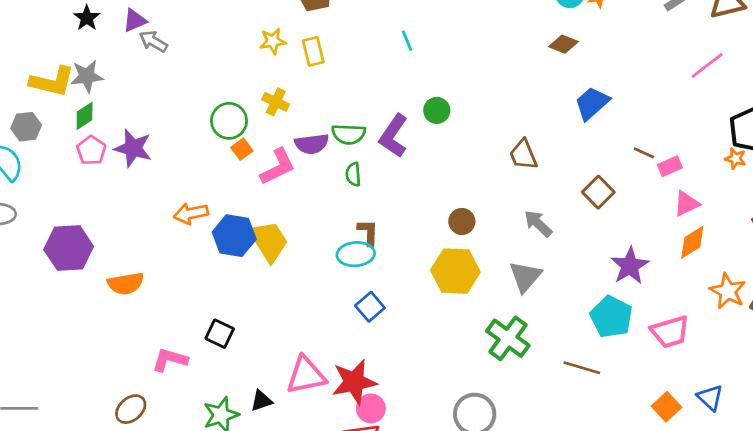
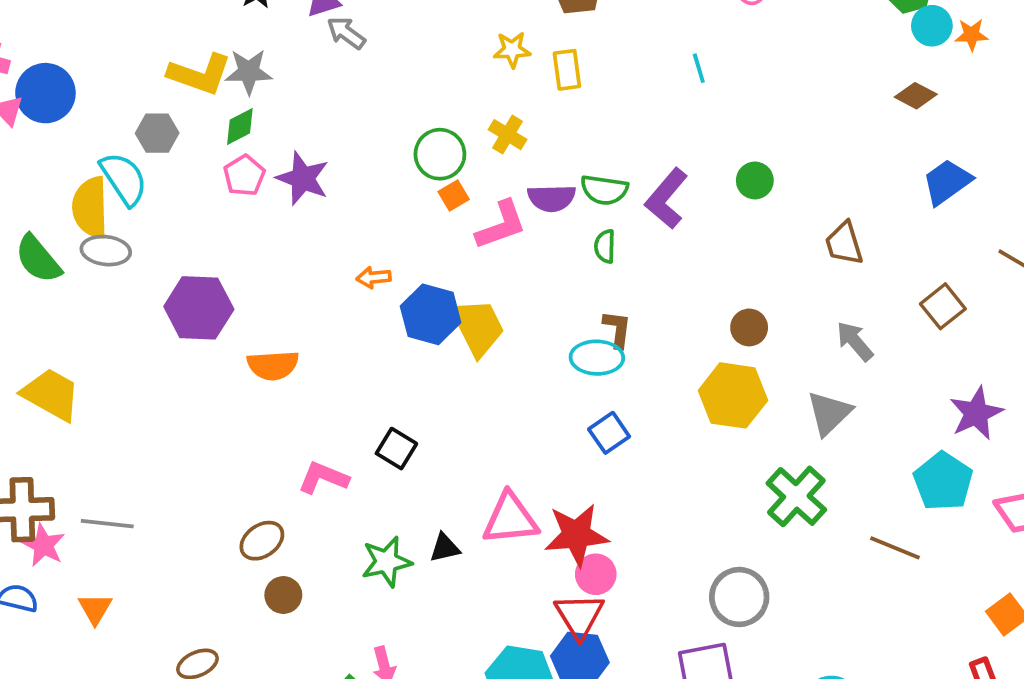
green circle: (437, 110) -> (755, 180), moved
orange arrow: (191, 213) -> (374, 277), size x0.7

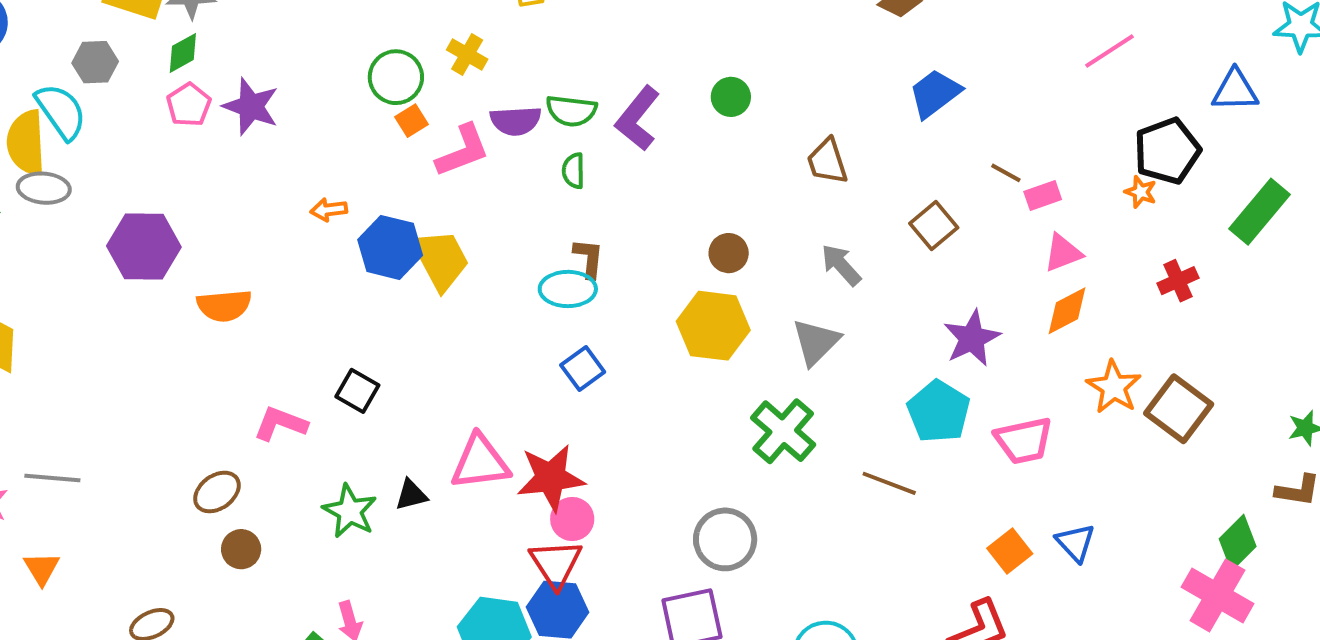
green star: (387, 562) -> (350, 511), turned -30

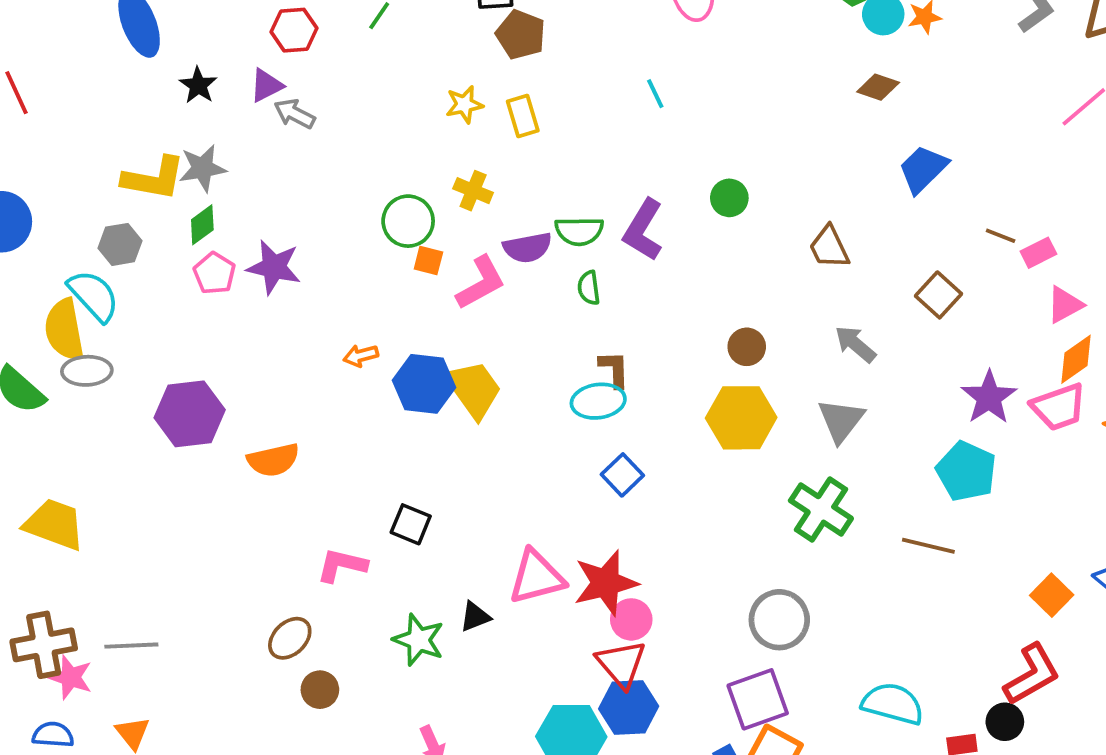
orange square: (412, 121) -> (428, 260), turned -36
pink trapezoid: (1024, 440) -> (1059, 407), moved

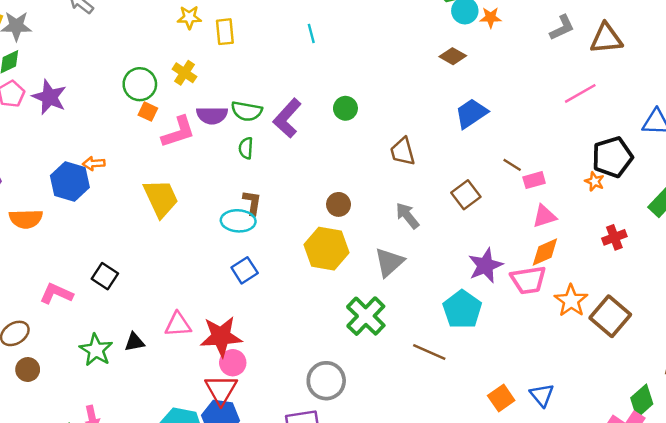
blue hexagon: (424, 384) -> (70, 182), moved
pink triangle: (536, 577) -> (178, 325), size x0.7

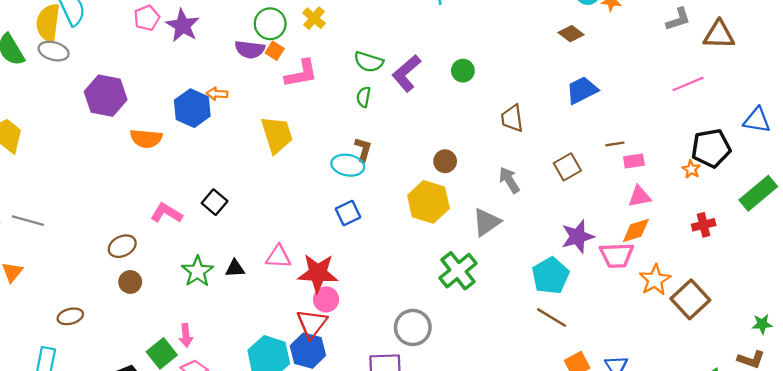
purple semicircle: (212, 115) -> (250, 49), moved
brown line: (512, 165) -> (615, 144), turned -48
brown line: (429, 352) -> (552, 318), moved

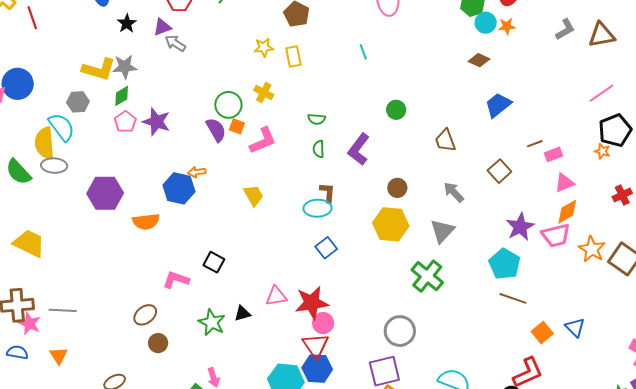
purple semicircle: (250, 49) -> (216, 130), turned -115
green semicircle: (369, 62) -> (317, 119), size x0.7
purple L-shape: (406, 73) -> (359, 149), moved
pink line: (688, 84) -> (602, 93), moved
yellow trapezoid: (277, 135) -> (254, 195), size x0.7

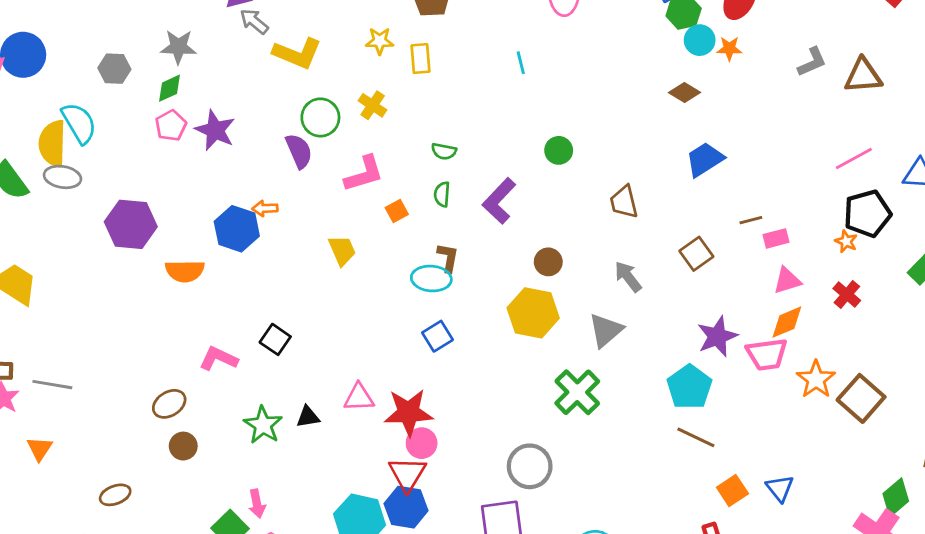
yellow L-shape: (99, 69) -> (297, 53), moved
gray hexagon: (78, 102) -> (114, 69), moved
orange square: (237, 126) -> (397, 211), moved, turned 35
red cross: (622, 195) -> (847, 294), moved, turned -30

